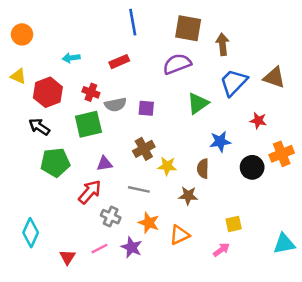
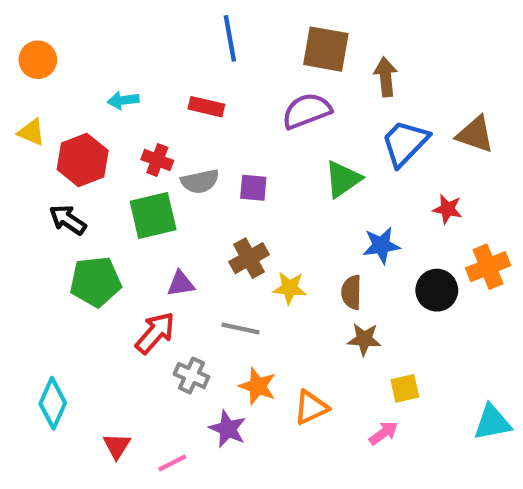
red rectangle: (119, 62) -> (206, 107), turned 36
brown star: (188, 196) -> (364, 339), moved
pink line: (100, 249) -> (172, 463), moved

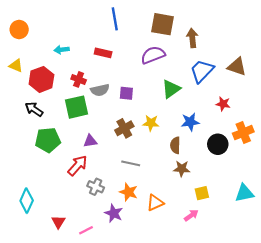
yellow star: (290, 288) -> (151, 123), moved
gray line: (241, 329) -> (131, 163), moved
cyan triangle: (492, 422) -> (244, 193), moved

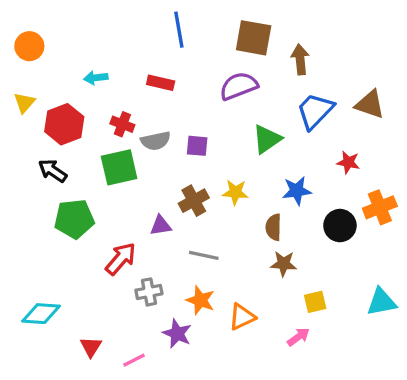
yellow triangle: (16, 66) -> (24, 103), turned 48
purple triangle: (90, 141) -> (161, 226), moved
gray cross: (96, 187) -> (149, 292), turned -35
cyan diamond: (27, 201) -> (41, 314), turned 70

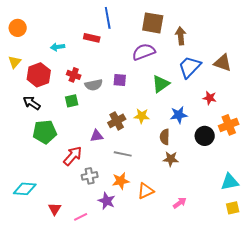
red rectangle: (161, 83) -> (92, 38), moved
purple square: (197, 146) -> (120, 80), moved
green square: (119, 167) -> (72, 101), size x0.6
orange star: (200, 300) -> (121, 181), turned -30
yellow square: (315, 302) -> (233, 208), moved

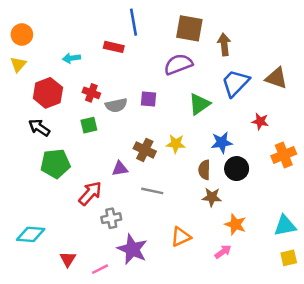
yellow triangle: (15, 62) -> (18, 64), moved
brown cross: (117, 121) -> (145, 150), turned -36
black circle: (205, 136) -> (237, 169), moved
orange star: (121, 181) -> (235, 224), moved, turned 30
purple star: (107, 201) -> (132, 249), size x1.4

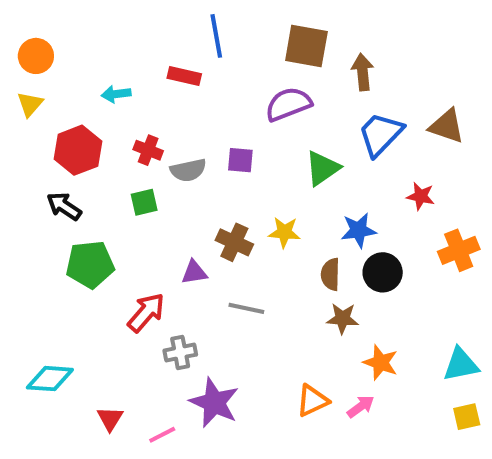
orange triangle: (181, 237) -> (312, 401), moved

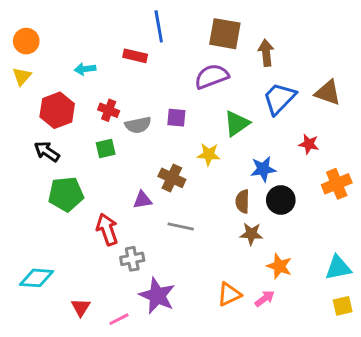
yellow star: (284, 232) -> (209, 154), moved
red arrow: (146, 312) -> (107, 229), turned -60

